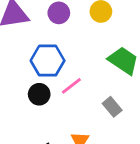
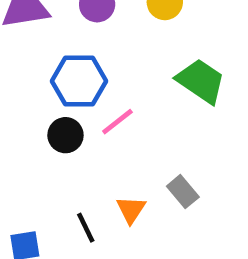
gray rectangle: (112, 107) -> (183, 192), moved

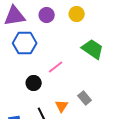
blue hexagon: (79, 81) -> (25, 43), moved
black circle: (65, 135) -> (34, 83), moved

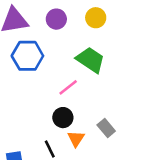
green trapezoid: (93, 49) -> (90, 60), moved
black circle: (34, 83) -> (63, 118), moved

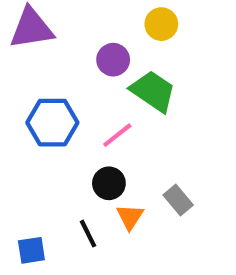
purple circle: (56, 19) -> (113, 60), moved
blue hexagon: (27, 56) -> (52, 123), moved

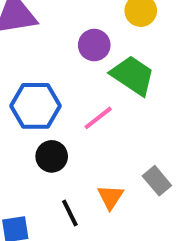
black circle: (109, 183) -> (52, 156), moved

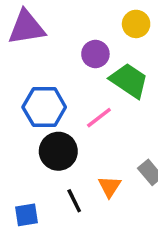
black circle: (52, 156) -> (58, 151), size x1.4

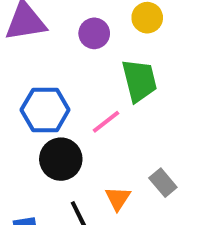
purple circle: (95, 54) -> (94, 33), moved
green trapezoid: (129, 81) -> (139, 81), turned 42

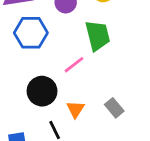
blue hexagon: (45, 110) -> (31, 33), moved
orange triangle: (118, 198) -> (75, 109), moved

